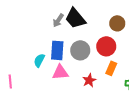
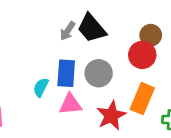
red circle: (106, 46) -> (142, 55), moved
orange rectangle: (111, 68) -> (142, 99), size x1.5
red star: (89, 80) -> (111, 116), size x1.5

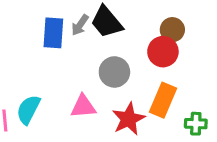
blue rectangle: (66, 73) -> (53, 33), moved
cyan semicircle: (41, 87) -> (28, 110), moved, size x1.4

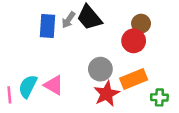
gray circle: (114, 72) -> (100, 69), moved
orange rectangle: (163, 100) -> (134, 79), turned 45
pink triangle: (83, 106) -> (54, 85), moved, turned 35

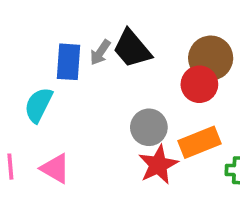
brown circle: (141, 24) -> (211, 58), size x1.5
pink triangle: (54, 85) -> (55, 168), moved
cyan semicircle: (28, 86) -> (38, 105), moved

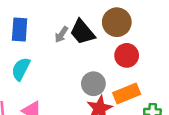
brown circle: (211, 58) -> (117, 22), moved
blue rectangle: (68, 62) -> (20, 30), moved

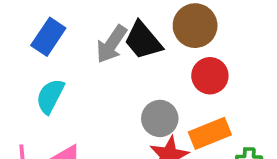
blue rectangle: (20, 30) -> (48, 37), turned 30
gray arrow: (61, 35) -> (111, 44), size x1.5

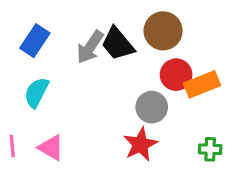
gray circle: (160, 118) -> (152, 107), moved
orange rectangle: (210, 133) -> (202, 84), moved

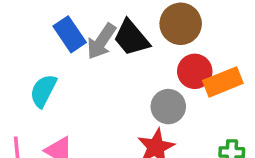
blue rectangle: (35, 41) -> (70, 34), moved, turned -68

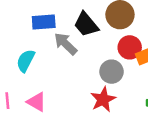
blue rectangle: (70, 34) -> (44, 22), turned -60
gray arrow: (101, 41) -> (66, 44), moved, turned 100

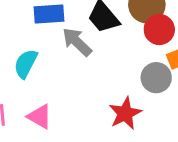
red circle: (130, 47) -> (159, 30), moved
gray circle: (112, 72) -> (156, 78), moved

